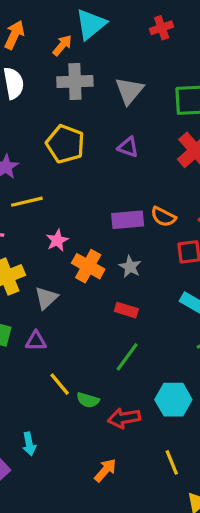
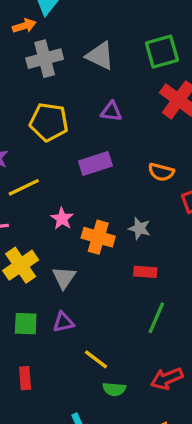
orange arrow: (62, 45) -> (24, 26), turned 45
gray triangle: (129, 91) -> (100, 56), turned -32
purple rectangle: (128, 220) -> (95, 163), moved
green semicircle: (88, 400) -> (114, 389), moved

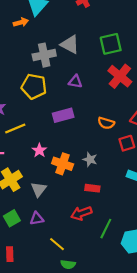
gray cross: (45, 59) -> (44, 55), moved
green line: (156, 318) -> (106, 229), moved
green square: (26, 324) -> (12, 218), turned -35
red arrow: (167, 379) -> (81, 213), moved

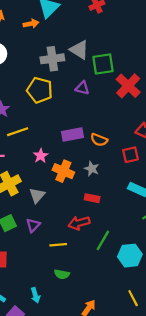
green square: (111, 44) -> (103, 64), moved
purple rectangle: (63, 115) -> (72, 135), moved
orange semicircle: (106, 123) -> (99, 140), moved
purple triangle: (37, 219) -> (33, 225), turned -40
yellow line: (57, 244) -> (58, 245), moved, turned -49

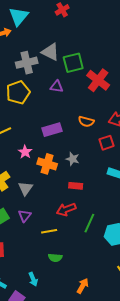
yellow pentagon: (40, 90) -> (18, 92), turned -30
orange semicircle: (99, 140) -> (86, 121), moved

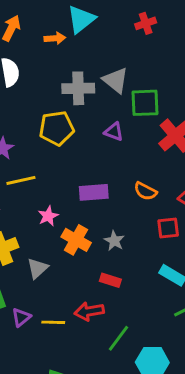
purple triangle: (25, 216) -> (21, 317), moved
yellow line: (49, 231) -> (53, 322), moved

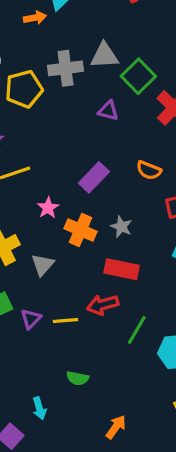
gray triangle: (116, 80) -> (104, 56), turned -36
green square: (145, 103) -> (138, 76), turned -36
yellow pentagon: (57, 128) -> (24, 89), moved
purple rectangle: (94, 192) -> (94, 177), turned -36
red rectangle: (110, 280) -> (122, 269), size x1.5

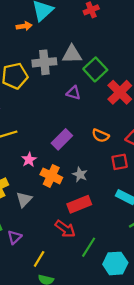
red rectangle: (122, 269) -> (79, 204), turned -35
red arrow: (103, 305) -> (65, 229), turned -130
yellow line: (66, 320) -> (39, 259), moved, turned -56

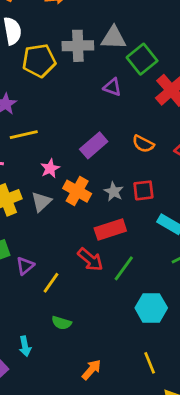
red square: (120, 162) -> (143, 190), moved
gray triangle: (24, 199) -> (41, 202), moved
green line: (89, 247) -> (124, 268), moved
yellow line: (39, 259) -> (51, 283), moved

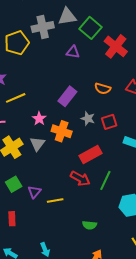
gray star: (114, 192) -> (88, 118), moved
yellow line: (51, 283) -> (55, 201), turned 56
green semicircle: (62, 323) -> (89, 225), moved

